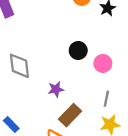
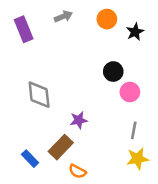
black circle: (78, 51) -> (113, 72), moved
brown rectangle: (70, 115) -> (61, 147), moved

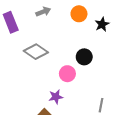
pink circle: (130, 92) -> (67, 74), moved
gray diamond: (39, 95) -> (36, 52), moved, turned -50

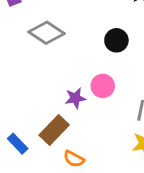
pink circle: (67, 74) -> (103, 86), moved

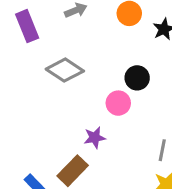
pink circle: (103, 86) -> (118, 103), moved

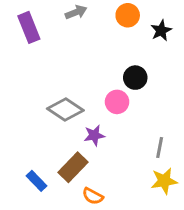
gray diamond: (65, 70) -> (65, 109), moved

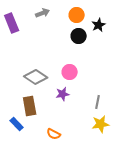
black circle: (135, 78) -> (79, 36), moved
purple star: (94, 135) -> (63, 94), moved
brown rectangle: (73, 167) -> (30, 106), moved, turned -54

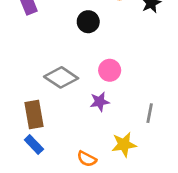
black circle: (79, 36) -> (88, 22), moved
brown rectangle: (30, 106) -> (34, 115), moved
yellow star: (101, 124) -> (124, 145), moved

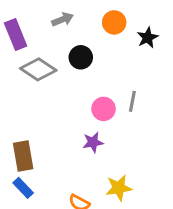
gray diamond: (61, 77) -> (38, 69), moved
gray line: (150, 113) -> (132, 101), moved

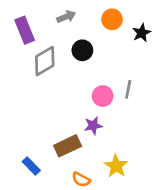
gray diamond: (38, 69) -> (45, 61), turned -64
brown rectangle: (23, 156) -> (68, 146), moved, turned 75
yellow star: (119, 188) -> (116, 166), turned -30

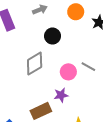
gray diamond: (45, 61) -> (35, 63), moved
gray line: (128, 89) -> (88, 67), turned -72

